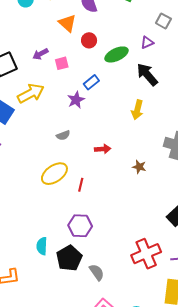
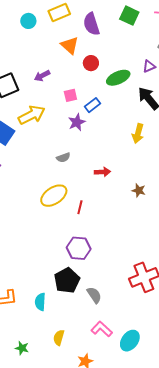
pink square: (62, 63) -> (70, 95), moved
cyan semicircle: (42, 246) -> (40, 302), moved

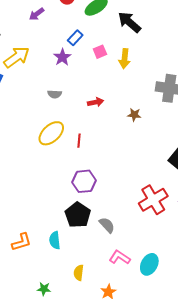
purple arrow: (42, 76) -> (37, 14), moved
pink square: (70, 95) -> (100, 52), moved
gray semicircle: (63, 157) -> (55, 94), turned 32

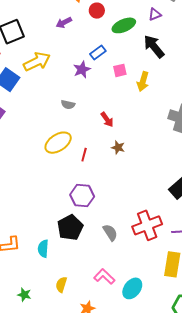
red arrow: (96, 102) -> (107, 119), turned 56
brown star: (134, 115) -> (118, 147), moved
gray semicircle: (107, 225) -> (110, 232), moved

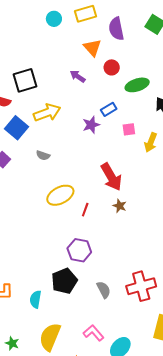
purple arrow: (64, 23) -> (78, 76), turned 56
gray semicircle: (68, 105) -> (43, 155), moved
red arrow: (107, 119) -> (111, 177), size x1.8
yellow semicircle: (61, 285) -> (50, 337), size x1.8

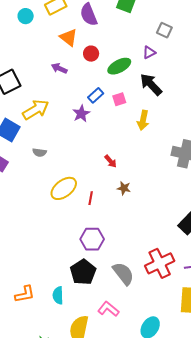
pink square: (129, 129) -> (119, 99), moved
red arrow: (111, 177) -> (111, 161), size x0.5
gray semicircle: (104, 290) -> (123, 274), size x1.4
pink L-shape: (94, 333) -> (108, 309), moved

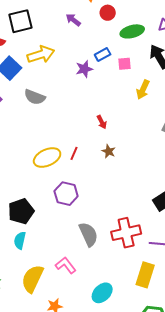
gray semicircle: (39, 152) -> (35, 97), size x1.5
yellow ellipse: (64, 188) -> (47, 158), moved
black pentagon: (83, 272) -> (21, 211), moved

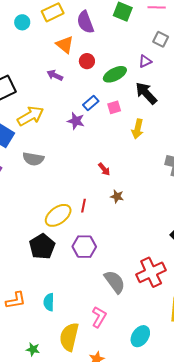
purple star: (84, 69) -> (76, 121), turned -30
black pentagon: (21, 211) -> (42, 246), moved
pink L-shape: (66, 265) -> (99, 317), turned 80

